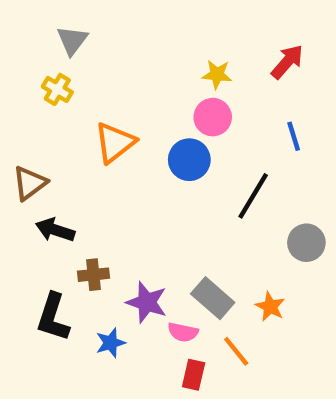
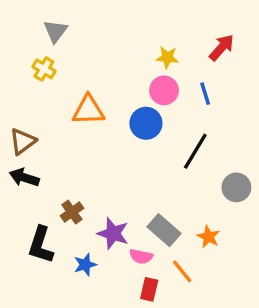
blue line: (294, 136) -> (205, 94), moved
orange triangle: (115, 143) -> (88, 110), turned 36
black arrow: (55, 230) -> (24, 178), moved
brown cross: (93, 275) -> (72, 212), turned -30

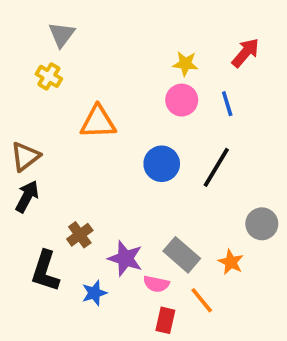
blue circle: (146, 123) -> (162, 164), moved
black arrow: (24, 178) -> (27, 197), turned 100
gray circle: (236, 187) -> (262, 224), moved

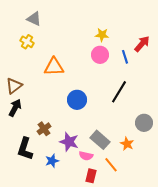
gray triangle: (62, 35) -> (34, 19), turned -42
red arrow: (245, 53) -> (142, 44), moved
blue circle: (162, 164) -> (77, 100), moved

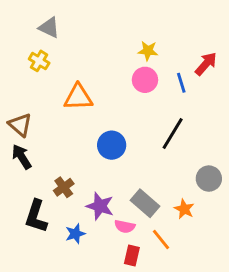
brown triangle: (14, 86) -> (20, 125), turned -42
black arrow: (15, 108) -> (22, 157), turned -60

